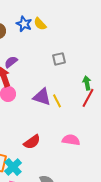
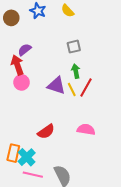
yellow semicircle: (40, 24) -> (68, 11), moved
green arrow: (87, 83) -> (76, 71), moved
red line: (88, 98) -> (86, 88), moved

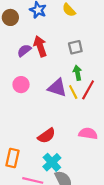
red arrow: (17, 65) -> (40, 46), moved
cyan cross: (27, 157) -> (52, 162), moved

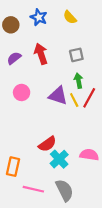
purple semicircle: (24, 50) -> (14, 58), moved
pink semicircle: (88, 134) -> (89, 155), moved
cyan cross: (52, 162) -> (59, 159), moved

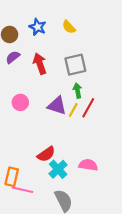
gray square: (76, 55) -> (75, 65), size x1.5
purple semicircle: (14, 58) -> (13, 57), moved
yellow line: (74, 100) -> (73, 110), turned 56
pink line: (33, 189) -> (22, 190), moved

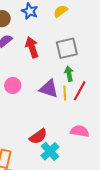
yellow semicircle: (69, 27) -> (61, 11), turned 96
yellow line: (73, 110) -> (65, 93), turned -32
pink semicircle: (88, 165) -> (80, 131), moved

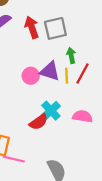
gray square: (67, 48) -> (55, 28), moved
pink circle: (13, 85) -> (31, 76), moved
cyan cross: (50, 151) -> (51, 111), moved

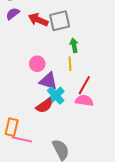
red arrow: (32, 27) -> (38, 20), turned -48
purple triangle: (50, 71) -> (48, 81), moved
red line: (82, 73) -> (84, 85), moved

